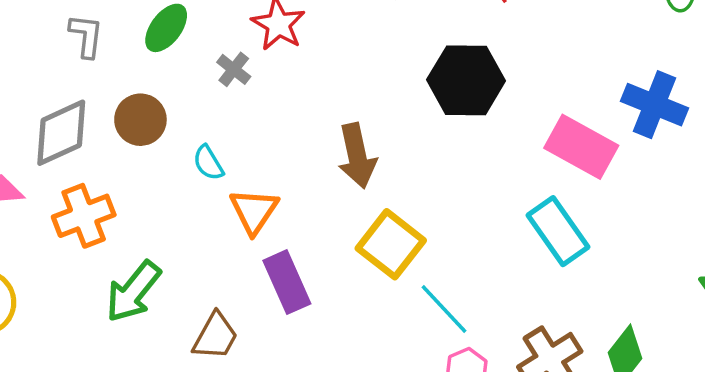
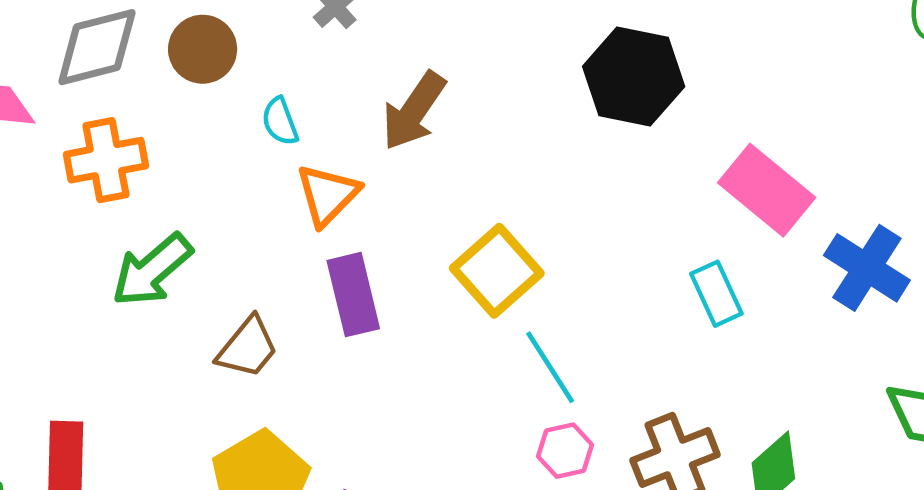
blue cross: (654, 105) -> (867, 268), moved
brown arrow: (357, 156) -> (414, 111), moved, turned 36
cyan rectangle: (558, 231) -> (716, 294), size x0.7

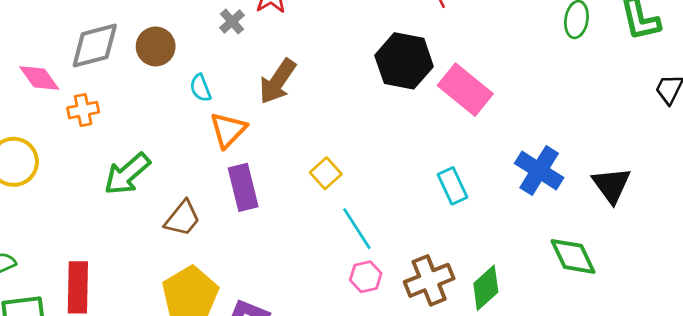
orange cross: (106, 160) -> (83, 110), moved, size x0.7
pink rectangle: (767, 190) -> (465, 90), moved
yellow square: (497, 271) -> (326, 173), size x0.6

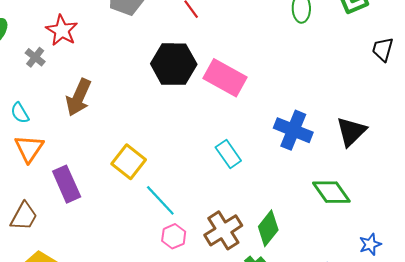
orange triangle: (228, 130) -> (29, 148), moved
yellow square: (326, 173) -> (129, 162), size x1.4
black triangle: (611, 185) -> (351, 132), turned 32

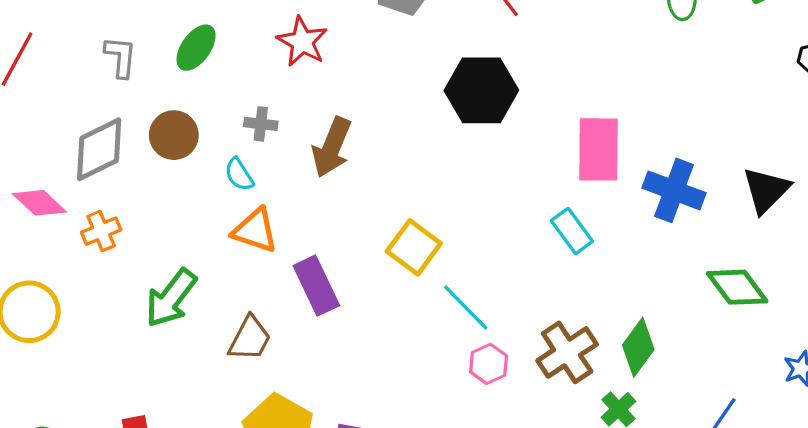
gray cross: (35, 57) -> (261, 124), moved, turned -30
pink rectangle: (225, 78) -> (598, 149), moved, turned 63
orange triangle: (29, 148) -> (255, 230), turned -44

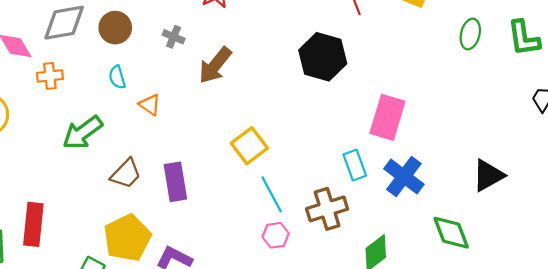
cyan semicircle: (239, 174) -> (117, 77), moved
blue cross: (674, 190) -> (404, 177), moved
orange triangle: (255, 230) -> (150, 105), size x0.7
purple rectangle: (316, 286) -> (175, 182), moved
brown cross: (567, 352) -> (327, 209), moved

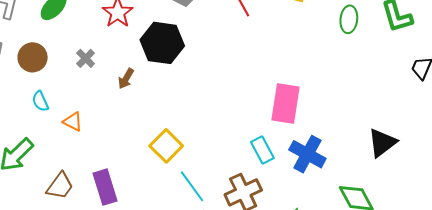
gray cross: (174, 37) -> (86, 58), turned 30
black hexagon: (323, 57) -> (162, 43), moved
brown arrow: (215, 65) -> (126, 79), size x0.6

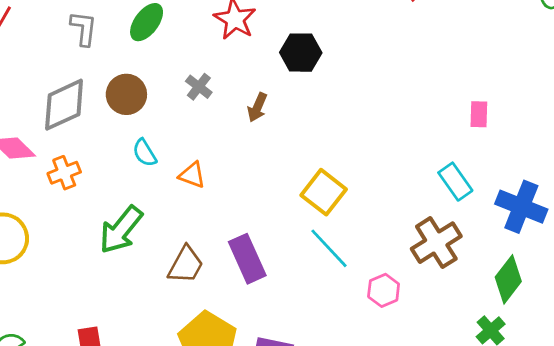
black hexagon: (162, 43) -> (301, 53), size x0.7
pink rectangle: (285, 104) -> (479, 114), size x0.5
blue cross: (307, 154) -> (521, 207), moved
cyan line: (192, 186) -> (329, 248), moved

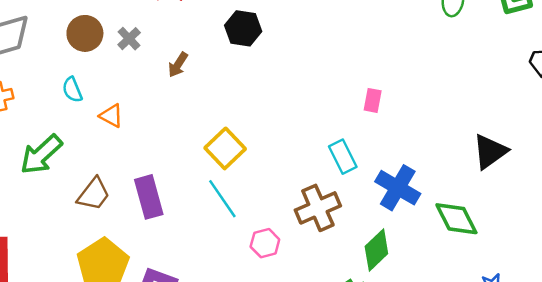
black hexagon: (301, 53) -> (243, 28), moved
brown circle: (126, 94) -> (85, 33), moved

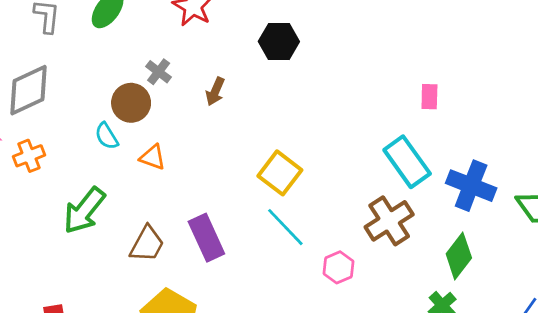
brown circle: (85, 33) -> (131, 103), moved
cyan rectangle: (343, 157) -> (407, 162), size x1.4

